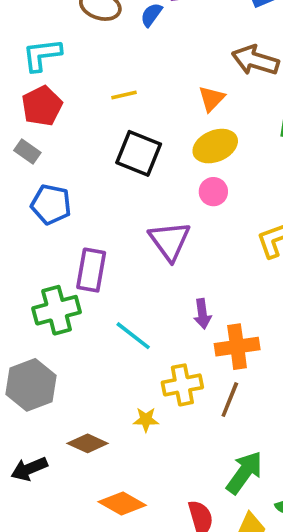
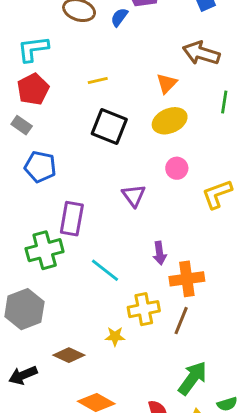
pink circle: (213, 192) -> (177, 168), moved
purple triangle: (170, 241) -> (134, 196), size x0.7

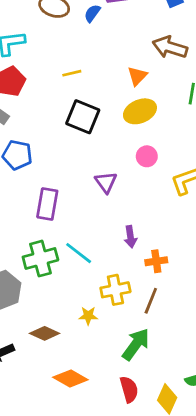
green cross: (45, 250) -> (40, 259), moved
orange cross: (187, 279) -> (156, 261), size x0.7
green arrow: (193, 378) -> (136, 344), moved

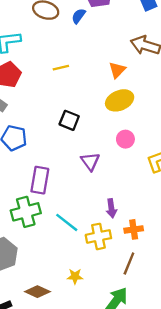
black square: (83, 117) -> (69, 120), moved, size x0.7
green cross: (40, 259) -> (26, 212), moved
yellow cross: (115, 290) -> (98, 236), moved

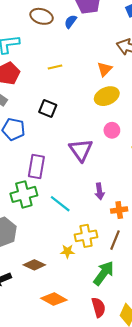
black square: (69, 120) -> (48, 109), moved
purple triangle: (90, 161) -> (81, 150), size x1.4
yellow cross: (98, 236) -> (86, 236), moved

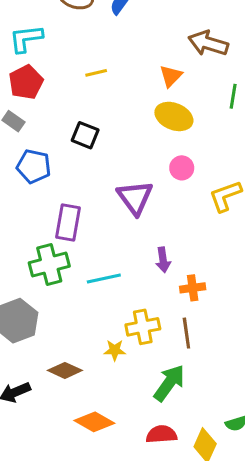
yellow ellipse: (107, 96) -> (174, 116), turned 45
cyan line: (60, 204) -> (104, 279), turned -50
brown line: (115, 240) -> (186, 333), turned -30
red semicircle: (98, 307) -> (161, 434), turned -78

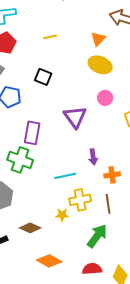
green cross: (49, 265) -> (20, 160), turned 35
cyan line: (104, 279) -> (65, 176), moved

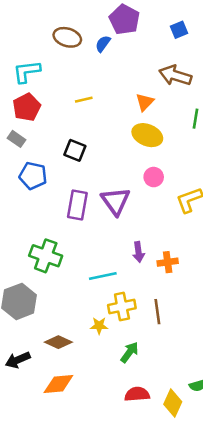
purple rectangle: (32, 133) -> (77, 205), moved
orange cross: (112, 175) -> (168, 262), moved
green arrow: (97, 236) -> (130, 352), moved, size x0.7
orange diamond: (49, 261) -> (58, 384), moved, turned -35

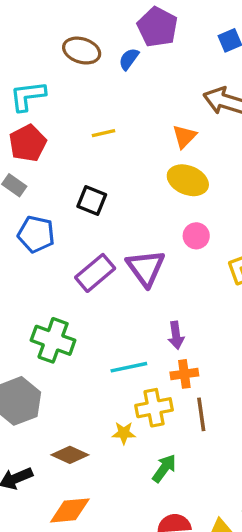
purple rectangle: (77, 205) -> (95, 273), turned 40
orange cross: (168, 262) -> (184, 374), moved

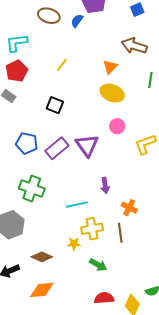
yellow line: (104, 133) -> (62, 65), turned -40
blue pentagon: (36, 234) -> (27, 143), moved
orange cross: (184, 374) -> (129, 208), moved, turned 35
green arrow: (164, 468) -> (98, 265), turned 84

